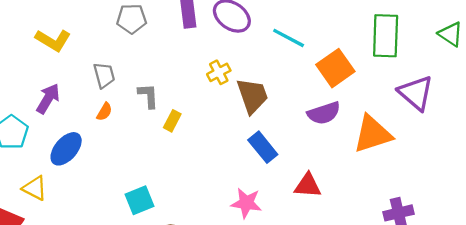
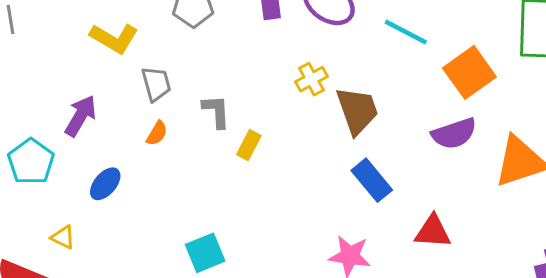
yellow L-shape: (53, 40) -> (114, 38), moved
blue ellipse: (66, 149) -> (105, 184), size x0.7
yellow triangle: (35, 188) -> (63, 237), size x0.7

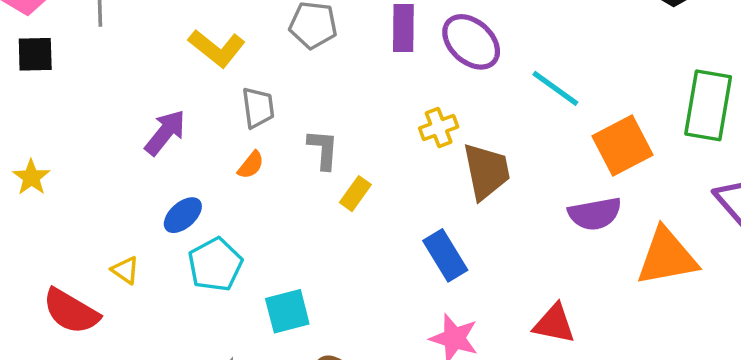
cyan pentagon: (31, 162) -> (215, 265), moved
blue rectangle: (372, 180) -> (445, 255), moved

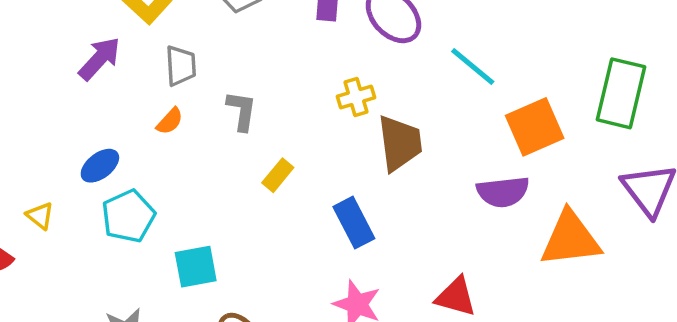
purple arrow: (165, 132) -> (100, 59), moved
yellow rectangle: (355, 194) -> (278, 175), moved

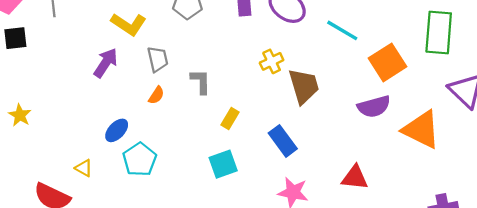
orange triangle: (570, 239) -> (421, 130), turned 42
cyan square: (196, 267) -> (223, 164), moved

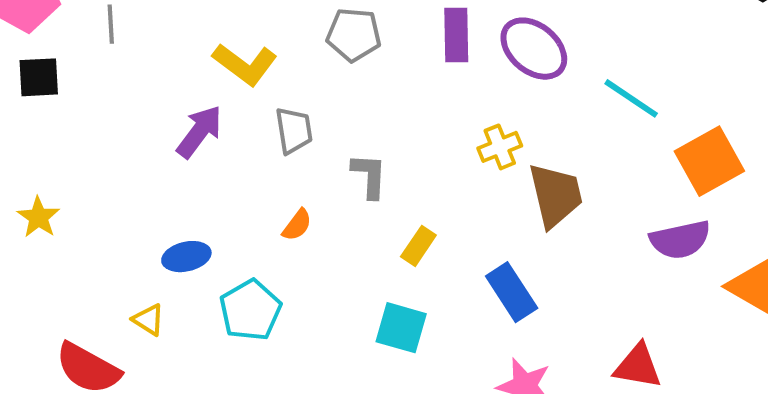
orange semicircle: (156, 95) -> (297, 225), moved
blue ellipse: (117, 130) -> (186, 257), moved, turned 30
cyan square: (223, 164) -> (401, 328), turned 32

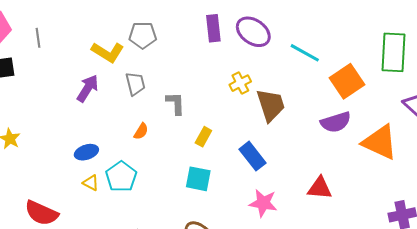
gray pentagon: (354, 35) -> (143, 35), moved
yellow triangle: (148, 320) -> (91, 183), moved

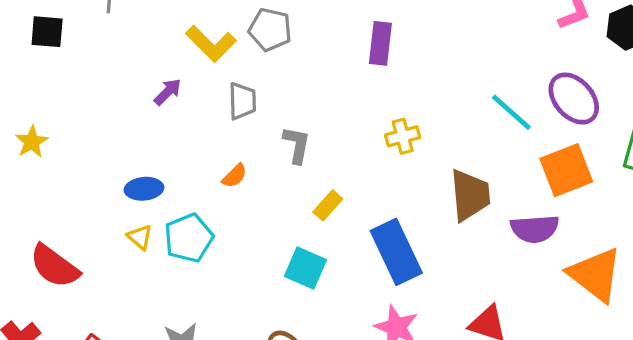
purple ellipse: (253, 32) -> (574, 99), moved
purple arrow: (88, 88) -> (168, 92), size x0.7
brown trapezoid: (271, 105) -> (470, 195), moved
blue rectangle: (253, 156) -> (396, 252), size x1.4

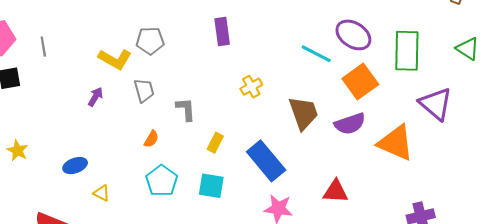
blue ellipse: (144, 189) -> (75, 166), moved
cyan pentagon: (189, 238) -> (162, 181), moved

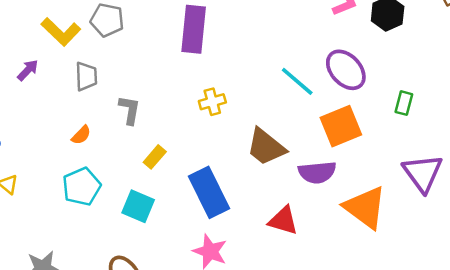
purple rectangle: (222, 31) -> (194, 29), size x1.4
green rectangle: (407, 51) -> (404, 103), size x0.5
brown trapezoid: (304, 113) -> (266, 147), turned 135
red triangle: (336, 191) -> (283, 221), moved

